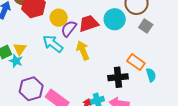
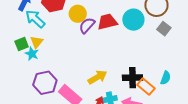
cyan arrow: (53, 44) -> (35, 19), moved
yellow arrow: (83, 50) -> (97, 77), moved, turned 78
orange rectangle: (136, 62) -> (146, 87), moved
cyan semicircle: (151, 75) -> (166, 78), turned 32

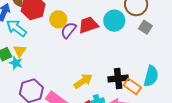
cyan semicircle: (166, 78) -> (151, 76), size x1.5

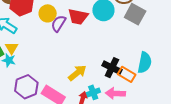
red trapezoid: (88, 25) -> (78, 17), turned -145
gray square: (145, 27) -> (135, 14), size x1.5
black cross: (118, 79) -> (112, 68), turned 36

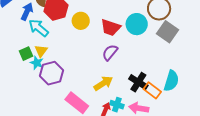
purple semicircle: (59, 23) -> (110, 52), moved
purple hexagon: (26, 87) -> (52, 73), moved
cyan cross: (93, 92) -> (117, 105), turned 32

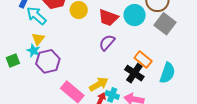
green square: (26, 54) -> (13, 61), moved
yellow arrow: (103, 83) -> (99, 84), moved
orange rectangle: (152, 90) -> (143, 60), moved

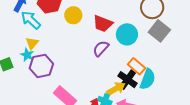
cyan circle: (135, 15) -> (127, 34), moved
cyan semicircle: (167, 73) -> (148, 79), moved
yellow arrow: (99, 84) -> (116, 89), moved

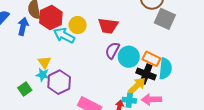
cyan arrow: (31, 20) -> (64, 35), moved
cyan circle: (127, 34) -> (129, 57), moved

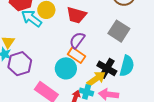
gray square: (165, 19) -> (119, 31), moved
cyan circle: (129, 57) -> (66, 68), moved
orange rectangle: (151, 59) -> (77, 55), moved

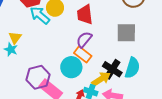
red trapezoid: (76, 15) -> (85, 15), turned 65
gray square: (119, 31) -> (126, 33), turned -35
purple hexagon: (20, 64) -> (38, 77), moved

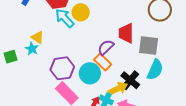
red trapezoid: (85, 15) -> (126, 33), moved
yellow triangle: (15, 38) -> (38, 37), turned -40
cyan semicircle: (132, 68) -> (155, 70), moved
purple hexagon: (38, 77) -> (62, 68), moved

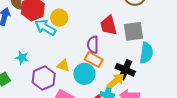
yellow triangle: (38, 37) -> (63, 65), moved
purple semicircle: (106, 47) -> (93, 45), turned -30
cyan star: (32, 49) -> (22, 58), moved
purple hexagon: (62, 68) -> (44, 78), moved

